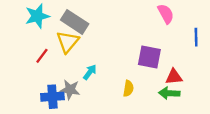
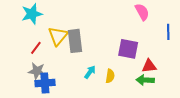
gray rectangle: (75, 22) -> (75, 41), moved, turned 50
cyan arrow: (90, 72) -> (90, 72), moved
gray star: (70, 90) -> (37, 71), moved

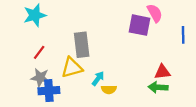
yellow triangle: (58, 36) -> (72, 68), moved, turned 35
purple square: (128, 49) -> (139, 25), moved
yellow semicircle: (110, 76) -> (109, 89), moved, turned 80

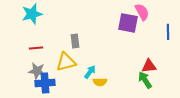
gray rectangle: (82, 45) -> (75, 41), size x0.6
red line: (39, 52) -> (36, 48), turned 48
green arrow: (158, 87) -> (145, 80), turned 54

